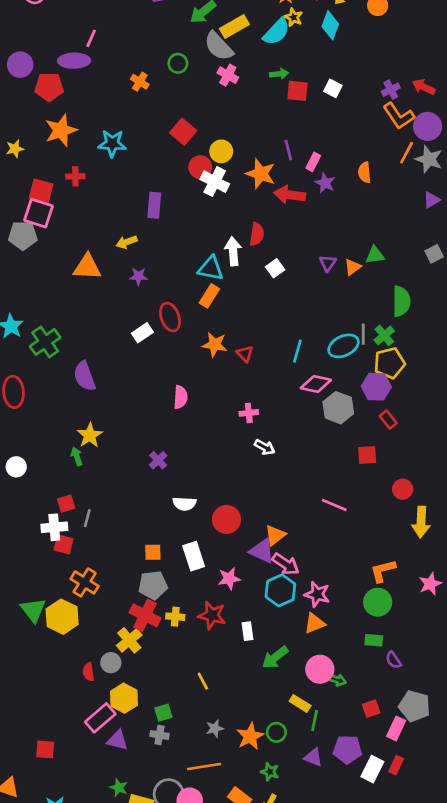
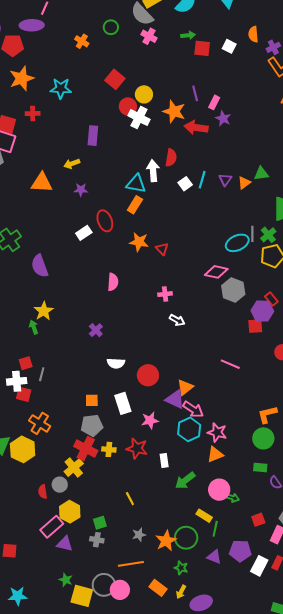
orange semicircle: (365, 172) -> (253, 34), moved
cyan line: (297, 351) -> (202, 180), moved
purple hexagon: (376, 387) -> (262, 311), moved
green circle: (276, 732) -> (186, 538), size x1.5

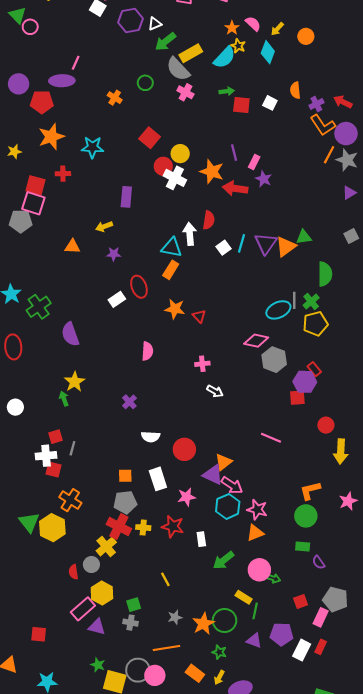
purple triangle: (225, 180) -> (266, 243), size x1.6
orange triangle: (42, 183) -> (72, 247), size x0.7
orange triangle: (244, 183) -> (286, 247), size x1.5

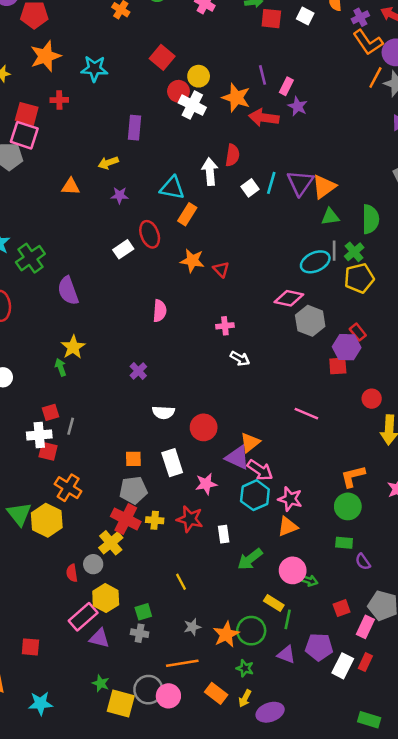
green triangle: (304, 237) -> (330, 217), moved
cyan triangle: (172, 248) -> (172, 188), moved

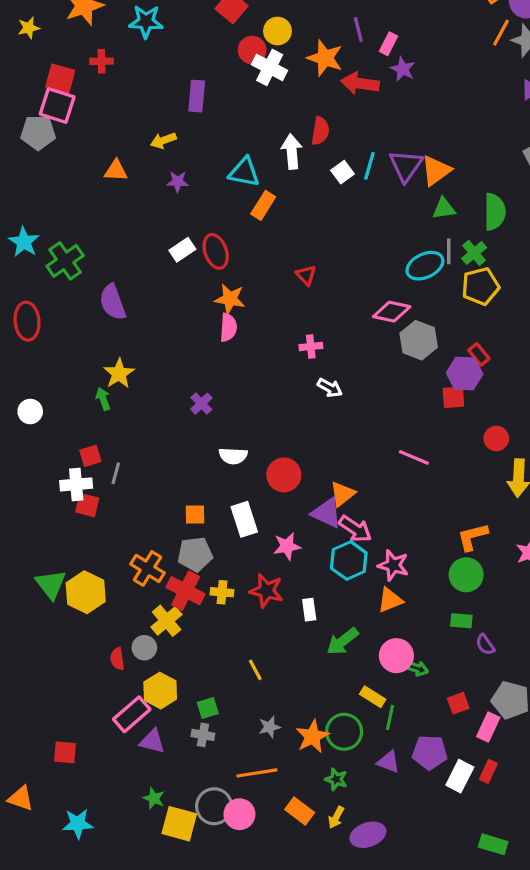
red ellipse: (150, 234) -> (216, 251), moved
orange star: (192, 261) -> (230, 299), moved
orange cross: (68, 488) -> (147, 568), moved

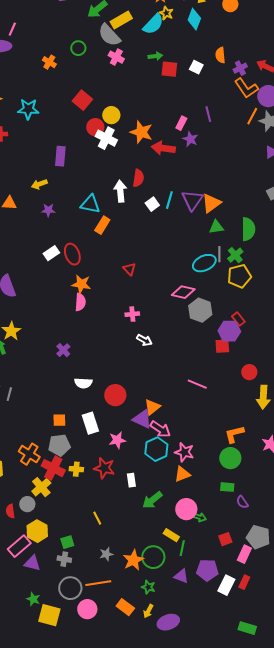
purple line: (358, 29) -> (208, 114), moved
gray circle: (214, 806) -> (70, 588), moved

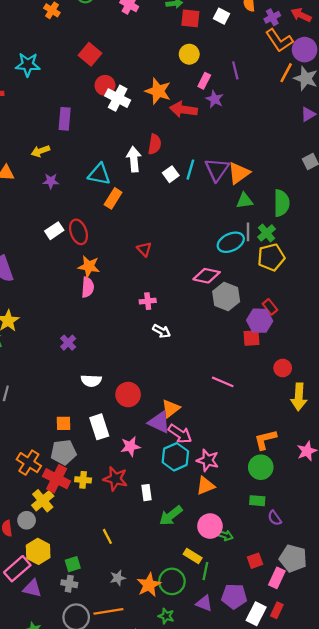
yellow circle: (111, 115) -> (189, 54), moved

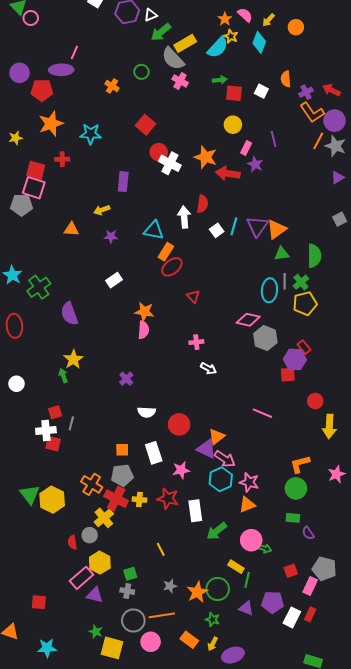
red ellipse: (78, 232) -> (172, 267), moved, turned 70
cyan ellipse: (231, 242) -> (269, 290), turned -60
white rectangle: (147, 493) -> (195, 511), size x1.5

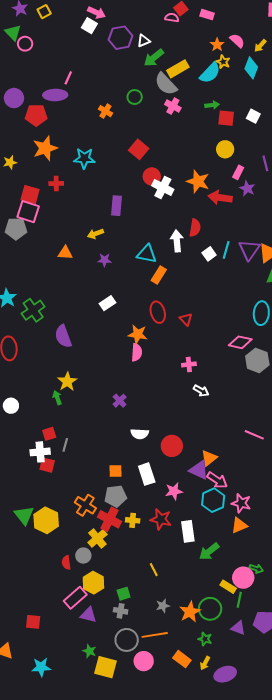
red ellipse: (172, 267) -> (158, 312), moved, turned -65
pink circle: (251, 540) -> (243, 578), moved

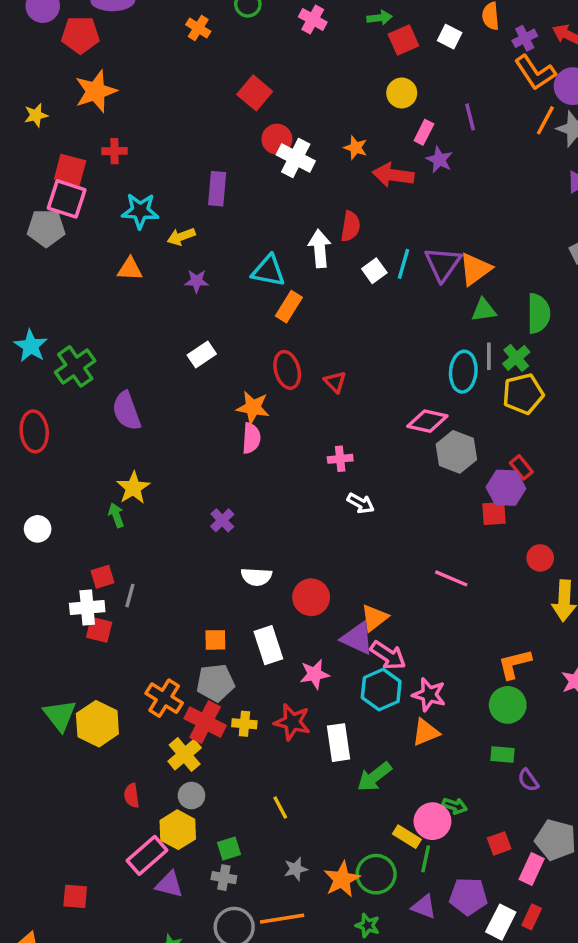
red square: (226, 118) -> (403, 40), turned -30
cyan star: (84, 158) -> (140, 211), moved
orange star: (198, 181) -> (356, 148), size x0.6
gray circle: (83, 556) -> (191, 796), moved

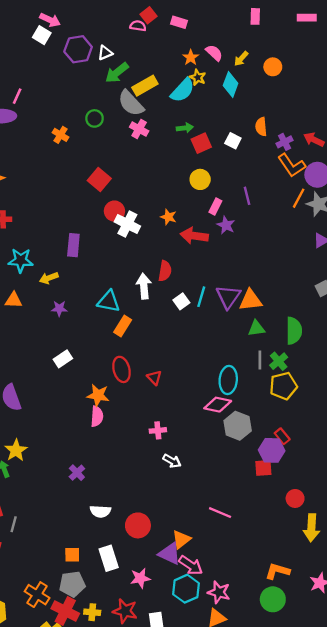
orange triangle: (475, 269) -> (251, 300), turned 30
cyan ellipse: (463, 372) -> (228, 380), moved
pink line: (451, 578) -> (220, 513), moved
orange L-shape: (515, 664) -> (277, 571), turned 30

